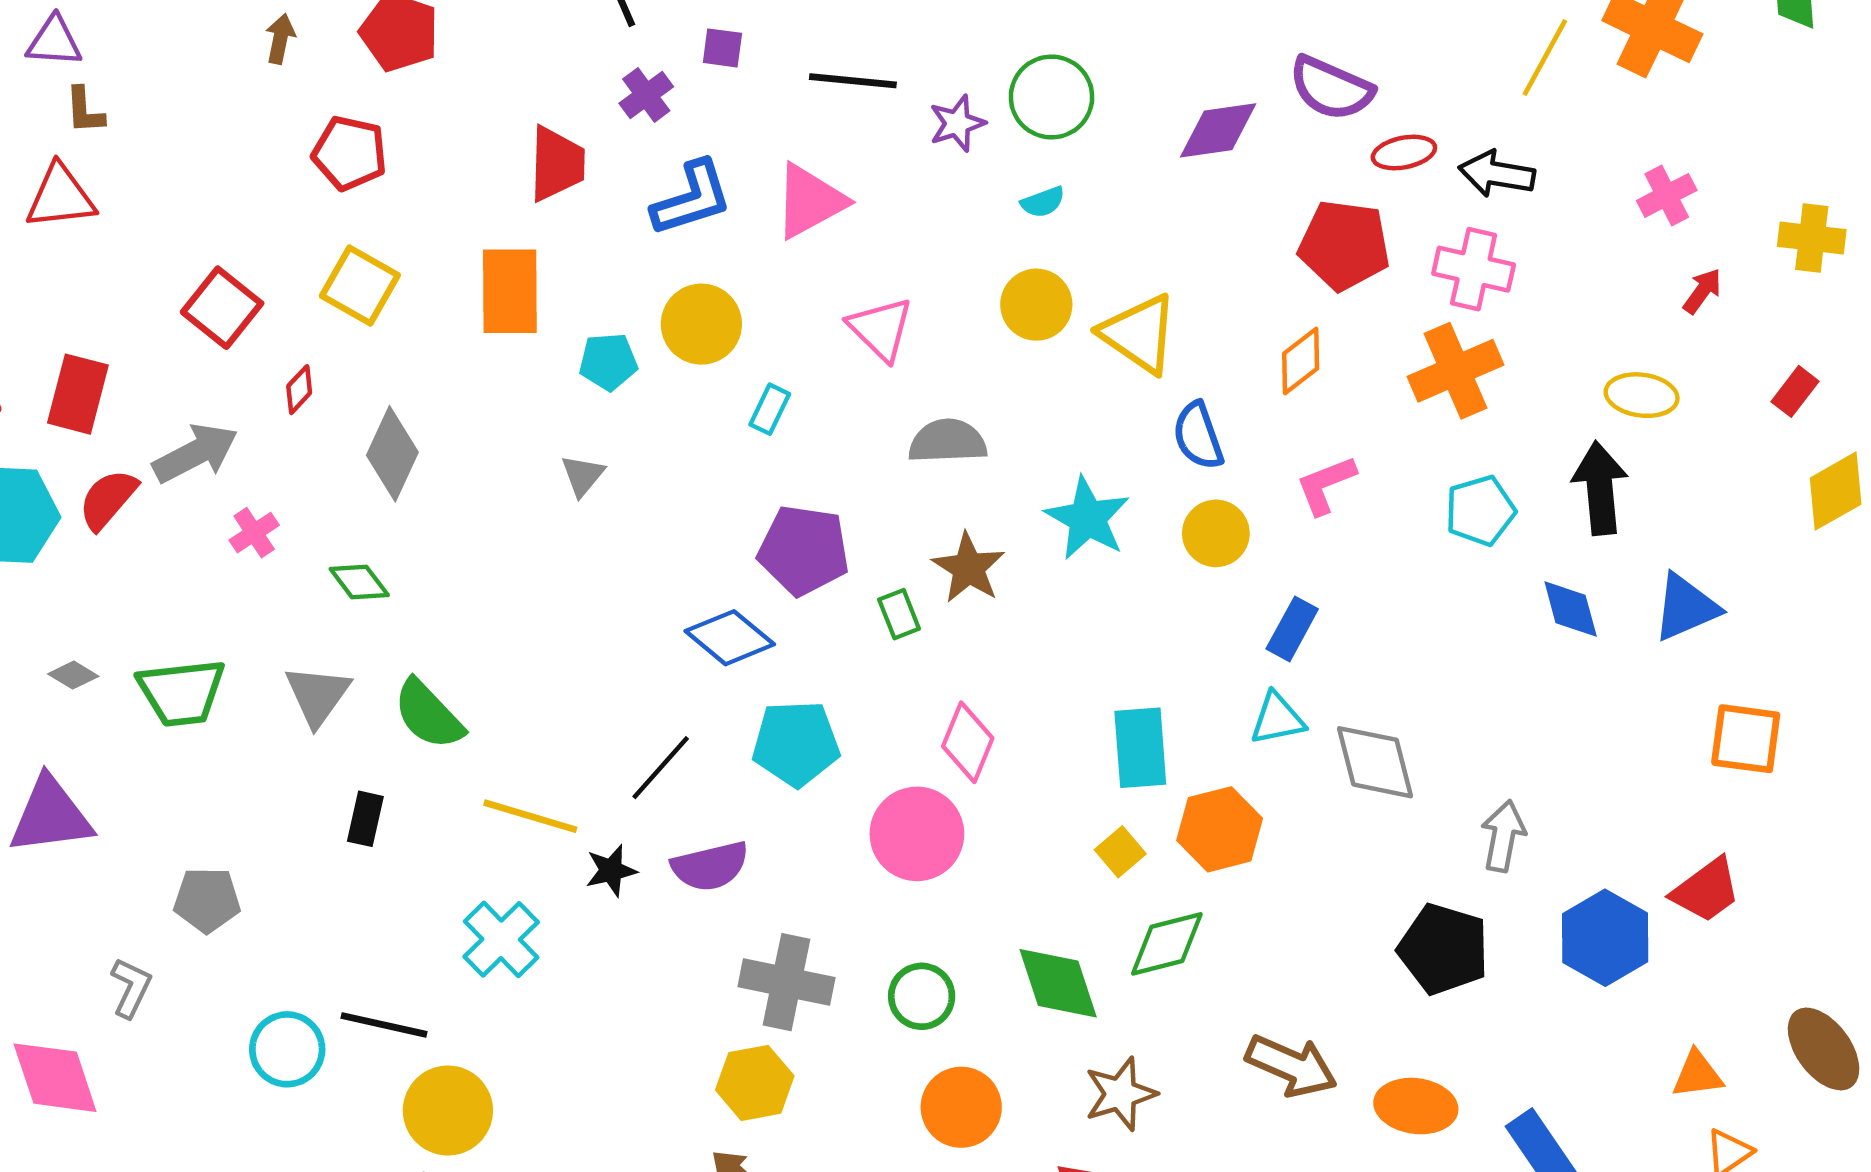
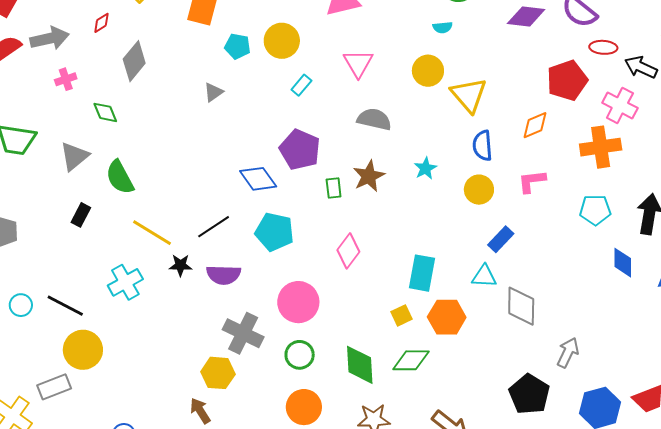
red pentagon: (1344, 245) -> (567, 80), turned 30
cyan star: (1087, 518) -> (425, 168), size x0.6
pink circle: (917, 834) -> (298, 302), moved
cyan circle: (287, 1049) -> (21, 305), size x0.7

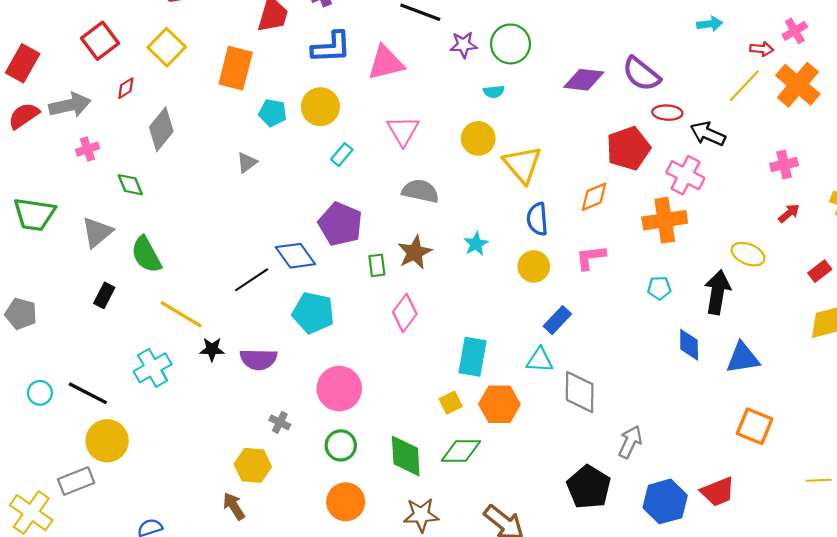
cyan pentagon: (595, 210) -> (659, 288), size x0.7
black line: (214, 227) -> (252, 280), moved
pink diamond: (348, 251) -> (405, 313), moved
gray cross: (243, 333) -> (280, 422), size x0.5

